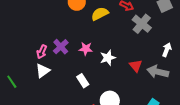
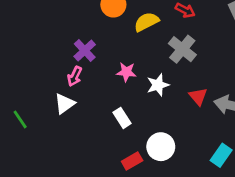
gray cross: (142, 24) -> (182, 49), moved
purple cross: (61, 47) -> (85, 51), moved
pink arrow: (42, 52) -> (75, 76), moved

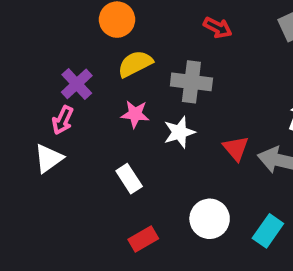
yellow semicircle: (146, 22) -> (135, 64), moved
gray cross: (182, 49) -> (191, 82), moved, turned -32
white circle: (161, 147) -> (210, 219), moved

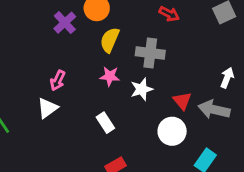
yellow semicircle: (135, 64) -> (110, 40), turned -40
purple cross: (77, 84) -> (65, 23), moved
white circle: (210, 219) -> (172, 131), moved

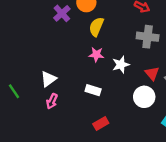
gray cross: (150, 53) -> (148, 37), moved
pink arrow: (58, 81) -> (52, 101), moved
white rectangle: (105, 123) -> (93, 90), turned -40

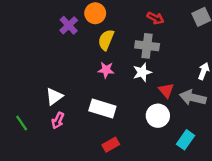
gray cross: (148, 37) -> (147, 46), moved
white star: (121, 65) -> (142, 72), moved
white rectangle: (93, 90) -> (102, 108), size x1.5
green line: (14, 91) -> (22, 123), moved

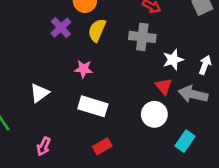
purple cross: (69, 25) -> (61, 28), moved
pink star: (106, 70) -> (84, 69), moved
white star: (142, 72) -> (173, 60), moved
pink arrow: (58, 121) -> (44, 146), moved

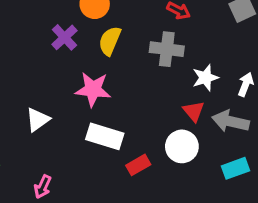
pink star: (84, 69) -> (93, 89), size x1.5
cyan rectangle: (185, 141) -> (236, 168), moved, turned 35
red rectangle: (102, 146) -> (138, 165), moved

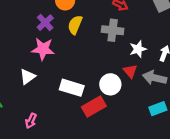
pink star: (93, 89) -> (43, 49), moved
white circle: (182, 146) -> (110, 84), moved
red rectangle: (138, 165) -> (94, 106), size x1.5

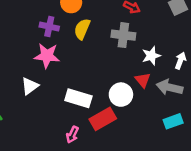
purple cross: (45, 23) -> (49, 27), turned -35
pink arrow: (31, 121) -> (72, 135), moved

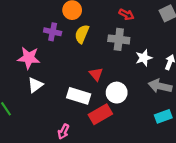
pink star: (47, 56) -> (29, 58), moved
red triangle: (143, 80) -> (96, 74), moved
pink arrow: (72, 135) -> (63, 132), moved

